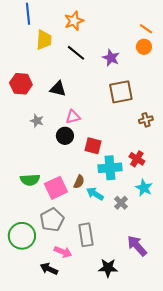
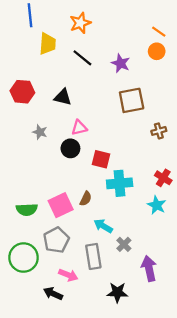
red cross: (137, 159) -> (163, 178), moved
green semicircle: (30, 180) -> (27, 210), moved
cyan arrow: (95, 194) -> (103, 226), moved
gray cross: (121, 203) -> (124, 244), moved
purple arrow: (137, 246) -> (149, 268), turned 30

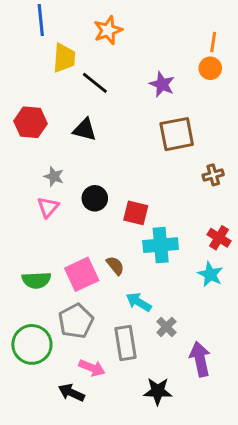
orange line: (159, 32) -> (213, 42), turned 64
black line: (82, 58) -> (95, 83), moved
pink triangle: (79, 128) -> (48, 207), moved, turned -35
brown semicircle: (86, 199) -> (115, 266), turned -64

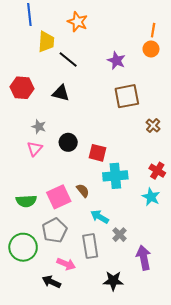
orange star: (108, 30) -> (78, 22), turned -30
brown cross: (213, 175) -> (153, 126), turned -32

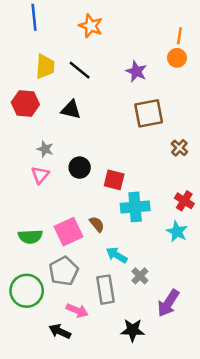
yellow trapezoid: (46, 42) -> (45, 66), moved
purple arrow: (144, 258) -> (168, 303), turned -135

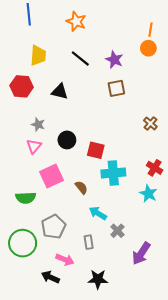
black line: (80, 70) -> (80, 59), moved
brown square: (149, 113) -> (116, 88), moved, size x0.7
pink square: (69, 232) -> (51, 176), moved
gray rectangle: (105, 290) -> (89, 242), size x0.6
black star: (133, 330) -> (98, 279), moved

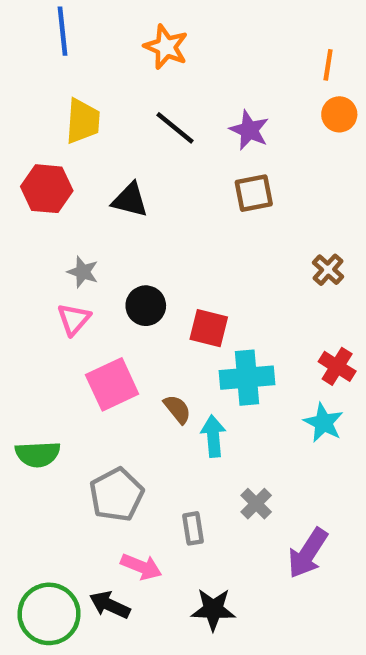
orange circle: (148, 48) -> (339, 114), moved
green semicircle: (26, 198) -> (38, 454), moved
cyan arrow: (98, 213) -> (213, 436), moved, turned 54
green circle: (23, 243) -> (49, 614), moved

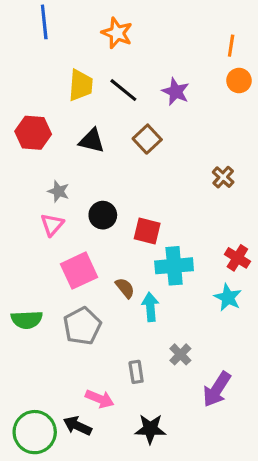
yellow trapezoid: (83, 121) -> (81, 85), moved
brown square: (254, 193) -> (147, 139), moved, turned -32
brown cross: (328, 270) -> (223, 177), moved
gray pentagon: (117, 495) -> (82, 326), moved

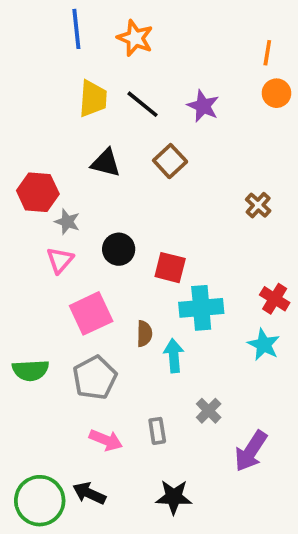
blue line: (44, 22) -> (76, 29), moved
red hexagon: (33, 133) -> (38, 192), moved
brown semicircle: (125, 288) -> (144, 334), turned 40
pink arrow: (100, 399) -> (106, 440), moved

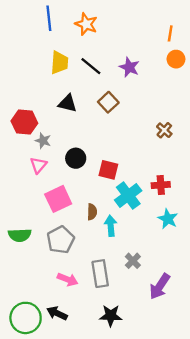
red cross: (275, 299) -> (161, 185), moved, turned -36
cyan cross: (201, 308) -> (128, 195), turned -32
gray rectangle: (157, 431) -> (100, 274), size x1.6

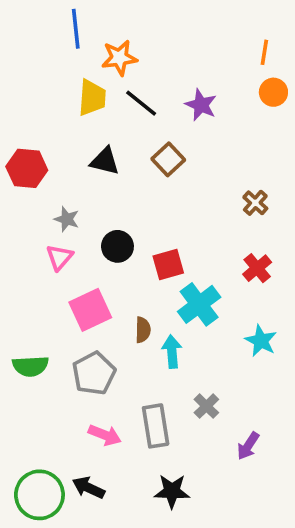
orange star: (86, 24) -> (119, 58), moved, turned -30
red hexagon: (24, 122) -> (27, 168), moved
red square: (108, 170) -> (168, 265), turned -30
red cross: (161, 185) -> (257, 268), moved, turned -36
purple arrow: (160, 286) -> (248, 446), size x0.7

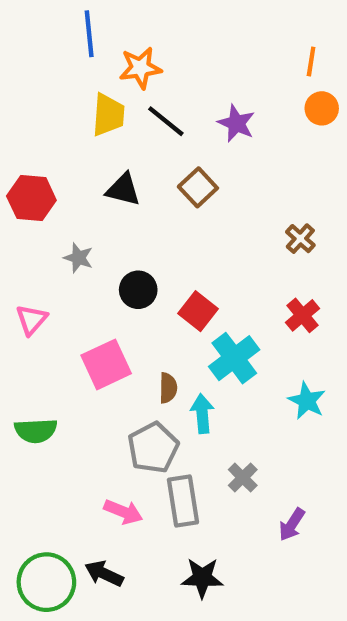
pink triangle: (59, 257) -> (31, 320), moved
red square: (168, 265) -> (198, 311), turned -36
gray pentagon: (94, 373) -> (153, 448), moved

